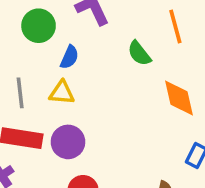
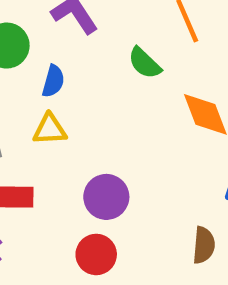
purple circle: (68, 142) -> (106, 197), moved

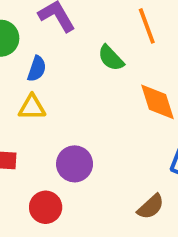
brown semicircle: (204, 245) -> (151, 207), turned 40
red circle: (96, 254) -> (46, 207), moved

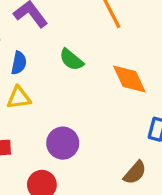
green semicircle: (111, 58) -> (71, 60), moved

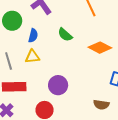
orange diamond: (129, 79) -> (100, 48), turned -40
brown semicircle: (135, 173) -> (101, 105), turned 56

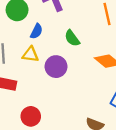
purple circle: (58, 85) -> (56, 67), moved

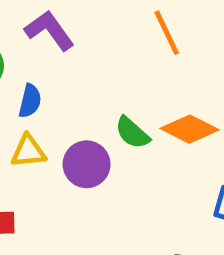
green semicircle: (72, 38) -> (132, 133), moved

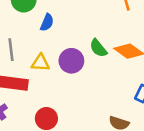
yellow triangle: (28, 151) -> (40, 63), moved

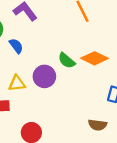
blue semicircle: (47, 22) -> (16, 46), turned -49

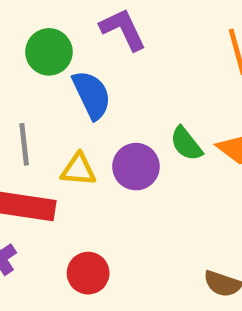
blue semicircle: (16, 46) -> (92, 95), size x1.5

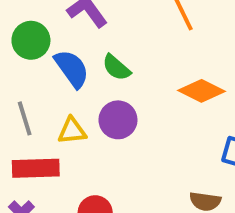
green semicircle: (186, 144) -> (116, 67), moved

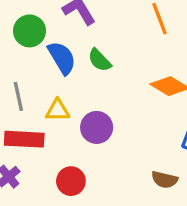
purple circle: (118, 120) -> (97, 127), moved

